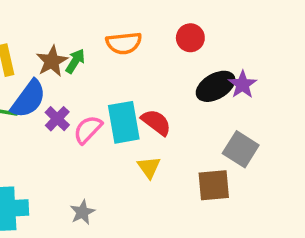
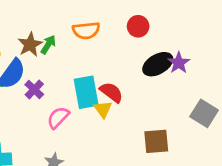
pink semicircle: (88, 129) -> (58, 118), moved
gray square: (241, 149) -> (204, 113), moved
yellow triangle: (149, 167) -> (103, 109), moved

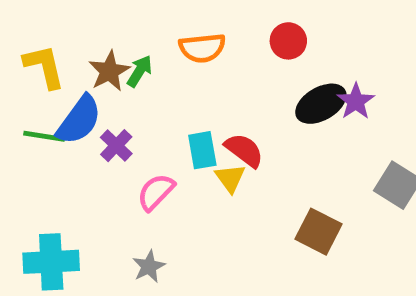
cyan rectangle: (86, 92) -> (202, 150), size x0.7
brown square: (156, 141) -> (319, 232), turned 32

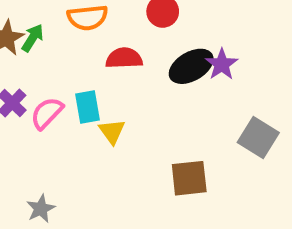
red semicircle: (244, 150) -> (124, 58), moved, turned -39
pink semicircle: (156, 192) -> (47, 113), moved
brown square: (319, 232) -> (189, 178), turned -33

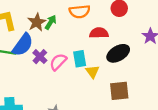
black ellipse: (191, 66) -> (118, 53), moved
brown square: (189, 178) -> (119, 91), moved

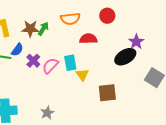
brown star: (37, 22) -> (30, 29), turned 30
blue semicircle: (23, 45) -> (17, 50), size x0.6
black ellipse: (118, 53) -> (125, 57), moved

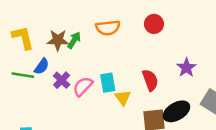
red semicircle: (88, 39) -> (150, 80), moved, turned 72
purple star: (136, 42) -> (186, 68), moved
black ellipse: (125, 57) -> (176, 111), moved

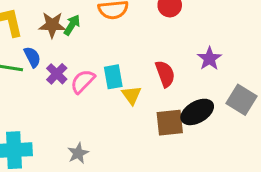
blue semicircle: (42, 66) -> (32, 57), turned -63

